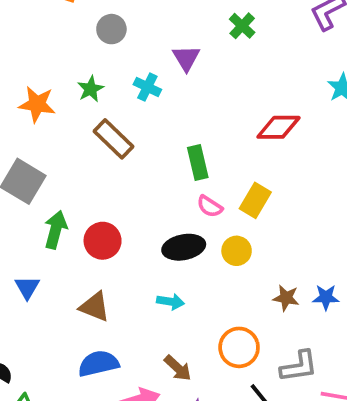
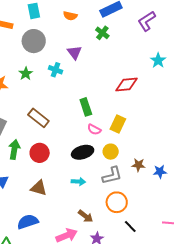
gray circle: (111, 29) -> (34, 41), size x1.5
brown rectangle: (113, 139) -> (38, 118), moved
brown star: (286, 298) -> (138, 165), moved
blue semicircle: (98, 364) -> (28, 222), moved
gray L-shape: (299, 366) -> (112, 175), moved

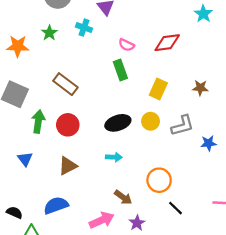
pink semicircle: (94, 129) -> (126, 45), moved
brown star: (138, 165) -> (200, 88), moved
gray L-shape: (112, 175) -> (182, 126), moved
brown triangle: (39, 188) -> (68, 166), turned -42

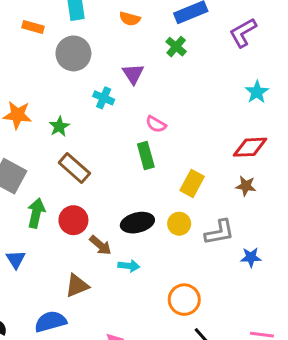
green star: (49, 33) -> (59, 127), moved
red diamond: (167, 43) -> (250, 147), moved
brown triangle: (68, 166) -> (77, 286), moved
brown arrow: (123, 197) -> (100, 245), moved

